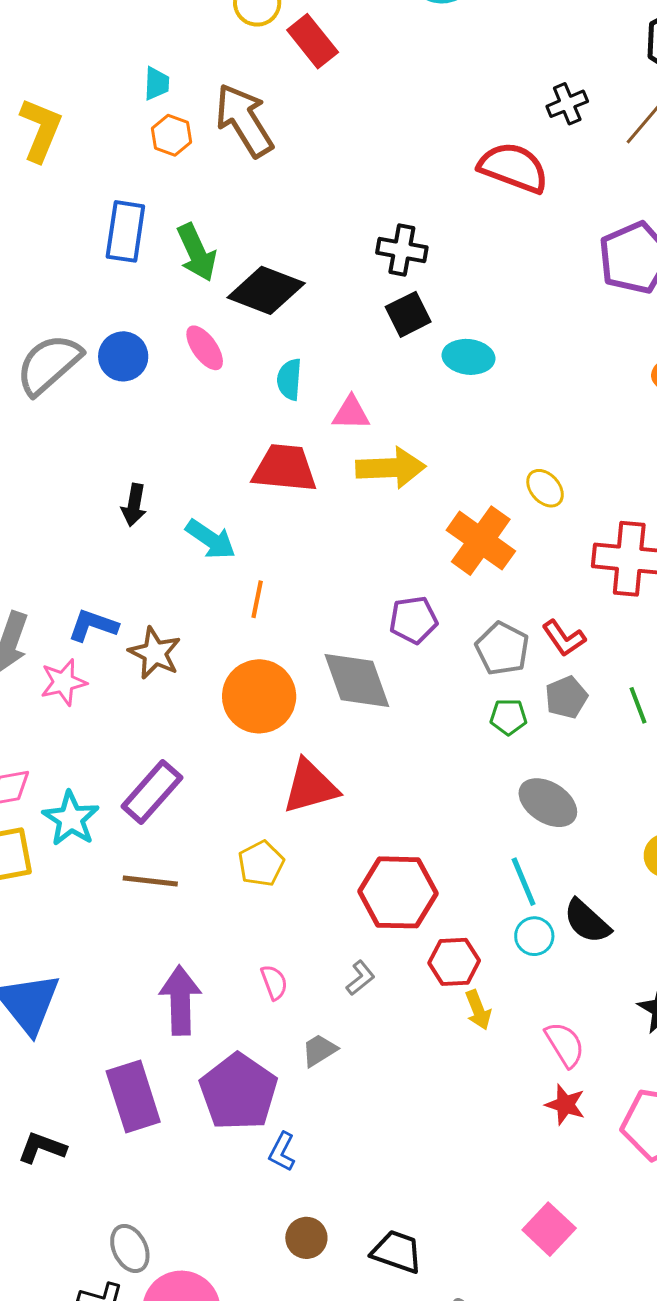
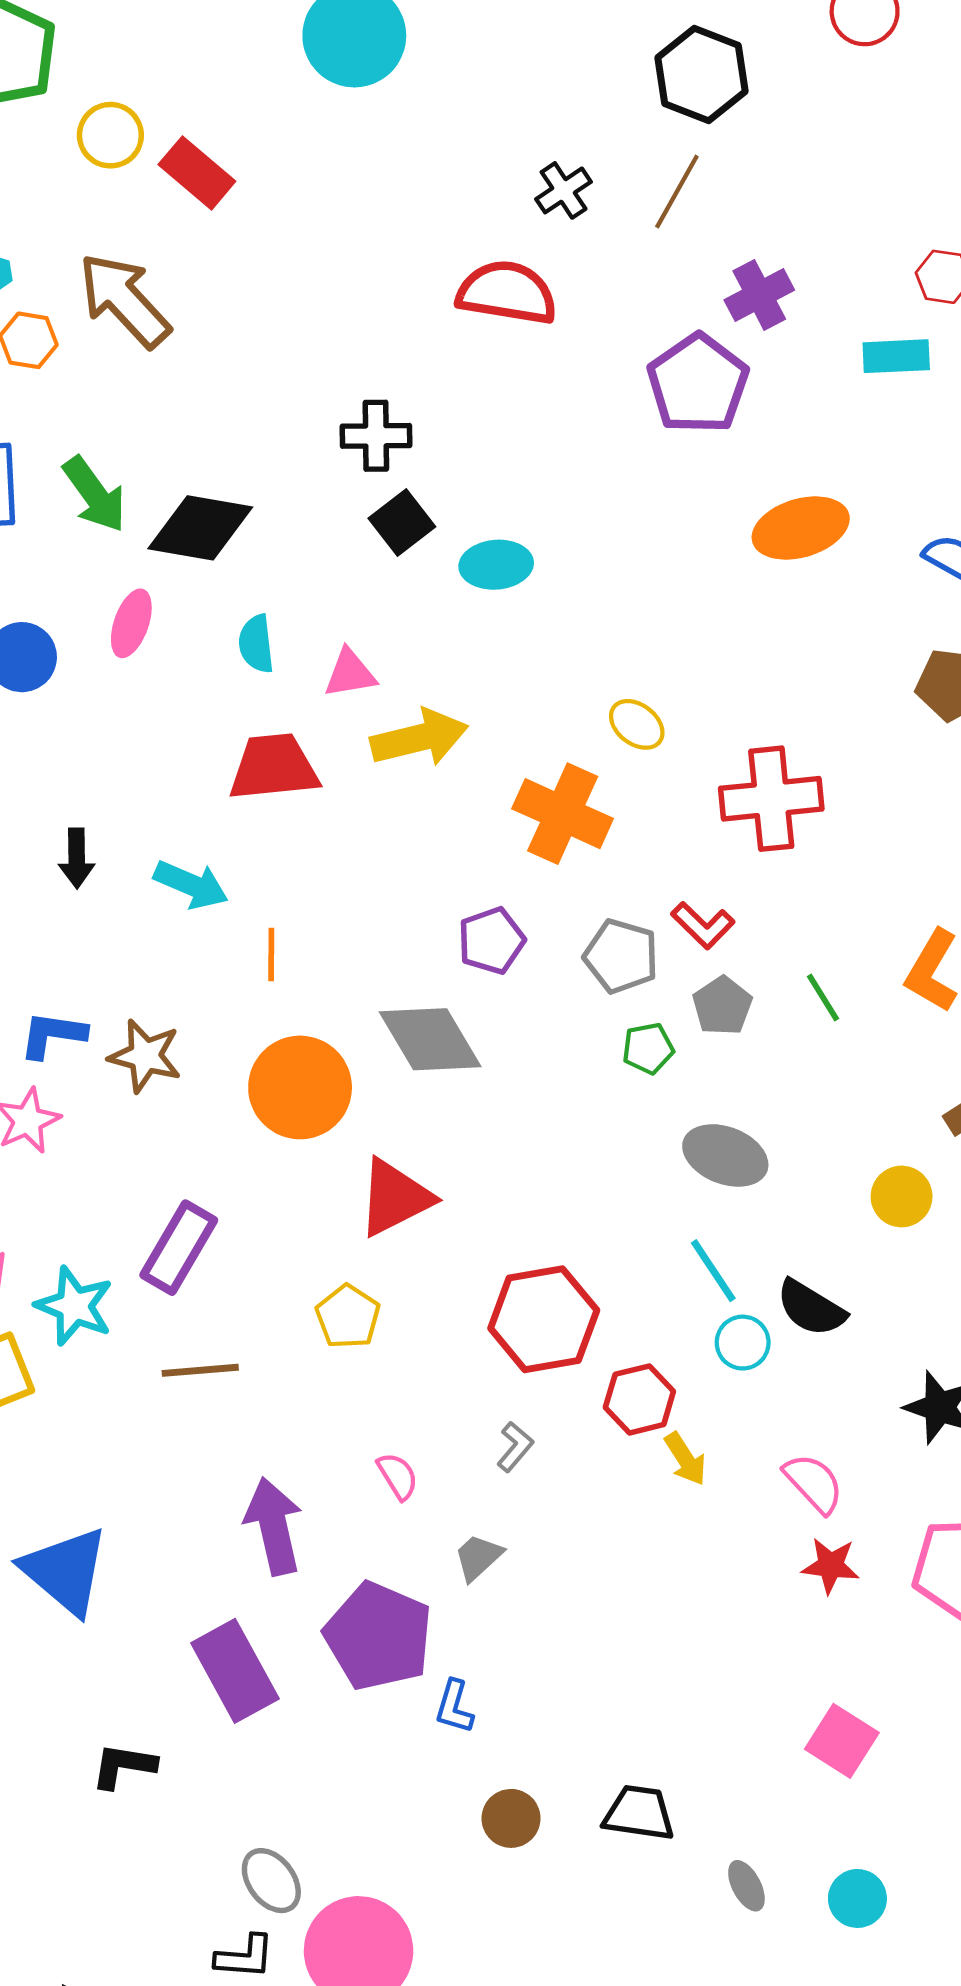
pink ellipse: (205, 348) -> (131, 623), turned 66

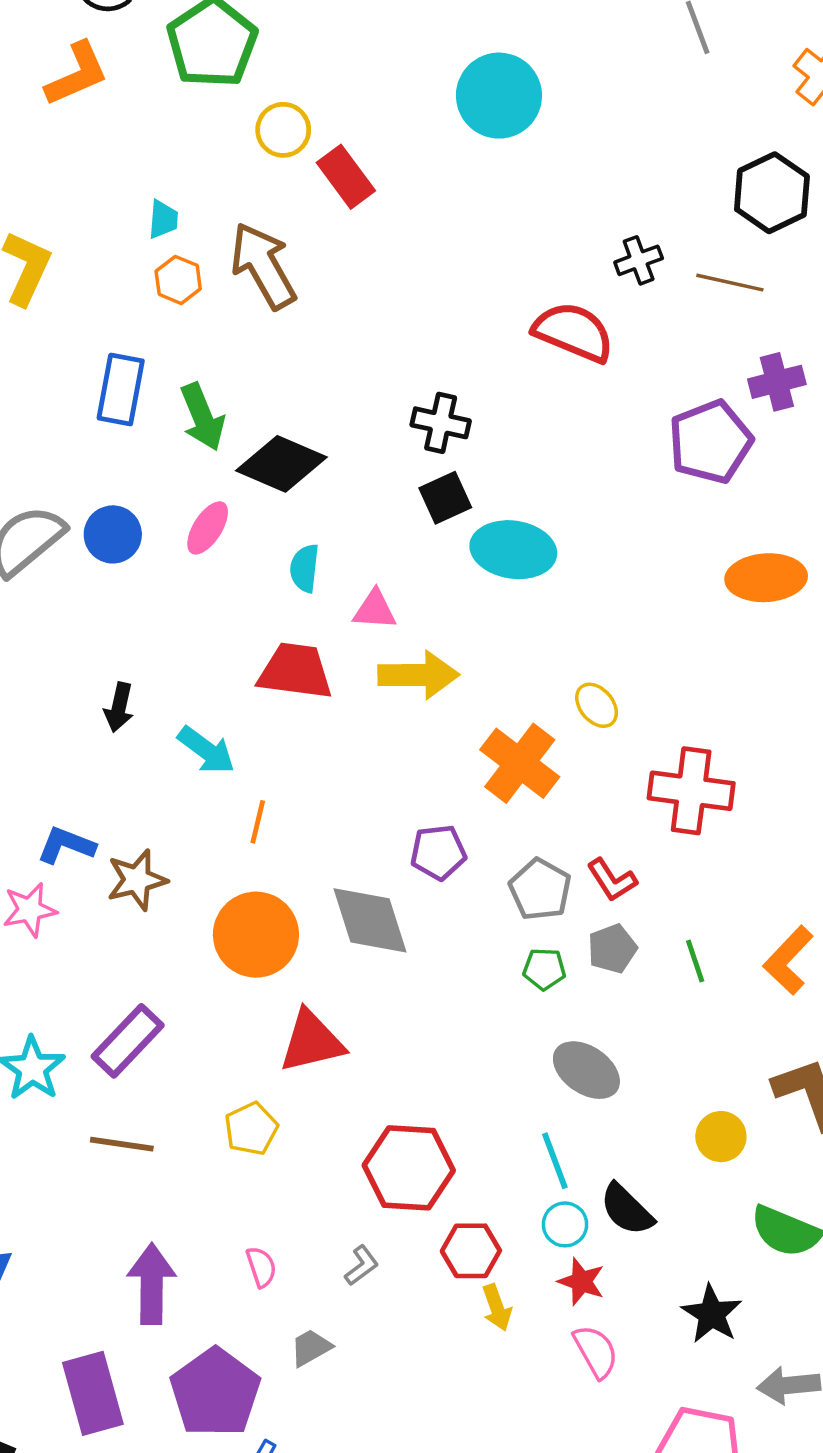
brown line: (677, 192) -> (730, 283), turned 60
cyan ellipse: (496, 565) -> (513, 550), size x1.4
brown star: (145, 1056) -> (137, 880), turned 30
red star: (831, 1566) -> (581, 1282), moved

